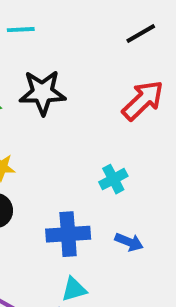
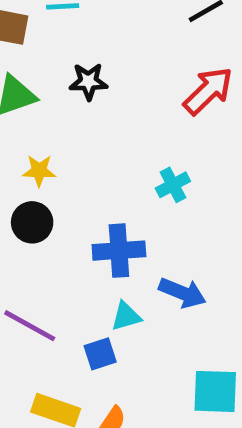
black star: (42, 92) -> (88, 81), size x0.7
blue arrow: (129, 242) -> (182, 293), moved, size x1.4

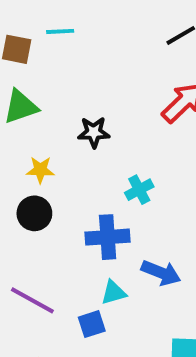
black star: (88, 81) -> (94, 132), moved
cyan cross: (173, 185) -> (139, 190), moved

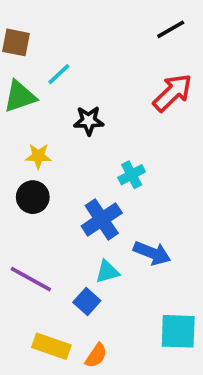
cyan line: (60, 31) -> (59, 74), moved, turned -40
blue cross: (108, 237) -> (102, 219), turned -30
blue square: (92, 324) -> (87, 301), turned -30

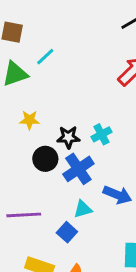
black star: (89, 121) -> (68, 137), moved
black circle: (33, 197) -> (45, 159), moved
purple line: (31, 279) -> (24, 215), turned -32

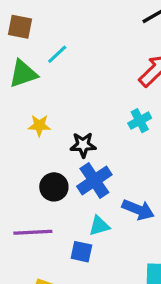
cyan cross: (101, 134) -> (140, 121), moved
black circle: (45, 159) -> (54, 187), moved
blue square: (67, 232) -> (81, 252), turned -30

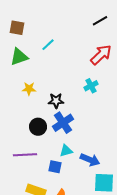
cyan line: (57, 54) -> (48, 45), moved
blue arrow: (138, 210) -> (90, 160), moved

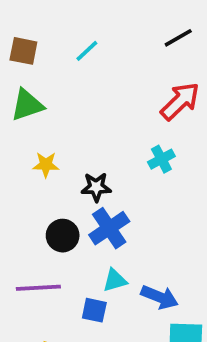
cyan line: (48, 45) -> (87, 51), moved

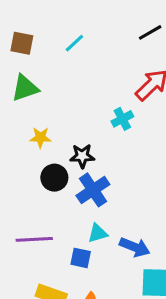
cyan cross: (161, 159) -> (122, 119), moved
black circle: (63, 236) -> (54, 178), moved

